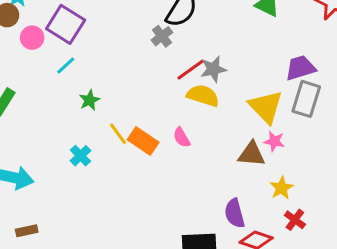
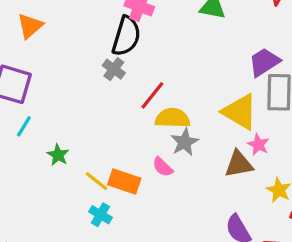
gray star: (213, 69) -> (185, 142), moved
pink star: (274, 141) -> (258, 145), turned 30
cyan cross: (81, 156) -> (100, 215), moved

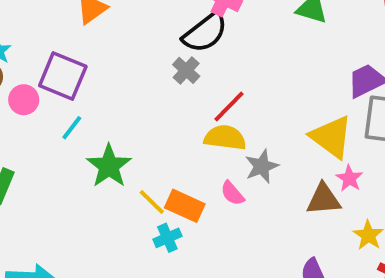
black semicircle: (126, 36) -> (205, 33), turned 30
yellow semicircle: (172, 118) -> (225, 138), moved
green star: (58, 155) -> (109, 166), size x1.6
cyan cross: (100, 215) -> (167, 238), moved, turned 30

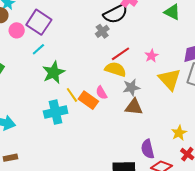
pink star: (349, 178) -> (152, 56), moved
pink semicircle: (232, 193) -> (101, 93), moved
brown triangle: (324, 199) -> (134, 107), moved
cyan cross: (167, 238) -> (56, 112), moved, size x1.6

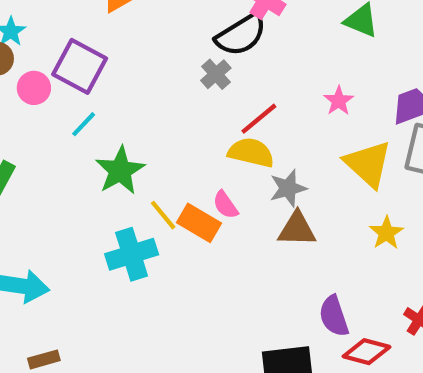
pink star: (152, 56) -> (339, 101), moved
yellow star: (179, 133) -> (386, 233), moved

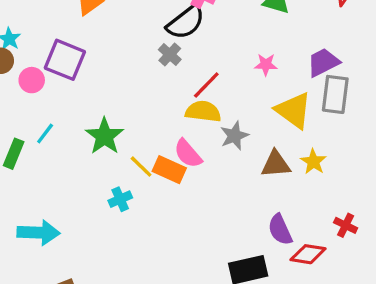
pink star: (339, 101) -> (266, 65), turned -30
cyan line: (84, 124) -> (45, 133), moved
pink semicircle: (225, 205) -> (188, 154), size x1.4
brown triangle: (297, 229) -> (276, 164), moved
cyan cross: (132, 254) -> (120, 199), size x0.6

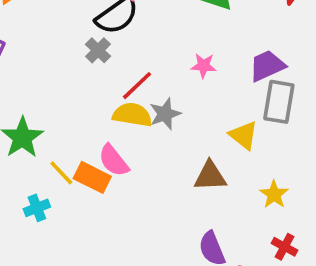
yellow triangle: (294, 110) -> (243, 135), moved, size x0.7
gray star: (234, 136) -> (165, 114), moved
yellow star: (313, 162) -> (274, 194), moved

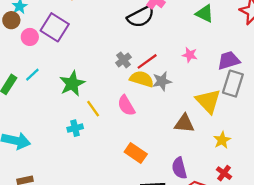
gray cross: (98, 50) -> (123, 60), moved
yellow triangle: (243, 135) -> (208, 101), size x1.4
orange rectangle: (92, 177) -> (136, 153), moved

